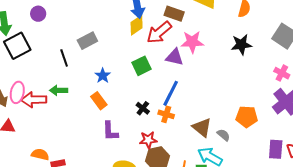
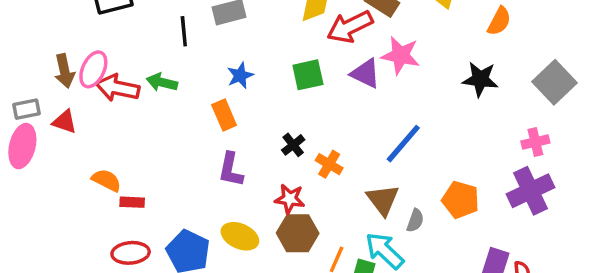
pink cross: (282, 73) -> (535, 142), turned 35
blue line: (171, 93) -> (403, 144), moved
gray semicircle: (223, 135) -> (415, 221), turned 56

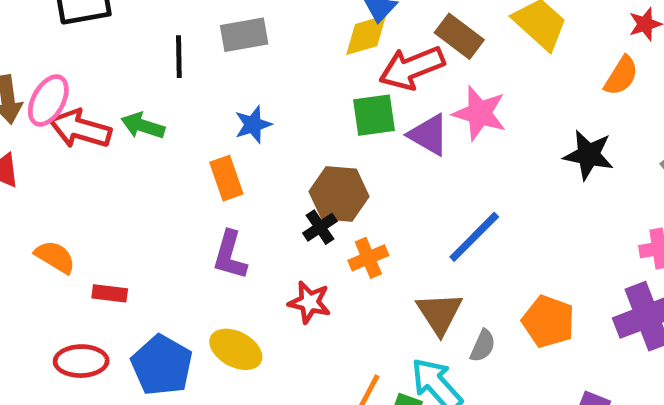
green square: (308, 75) -> (374, 115), moved
orange cross: (329, 164) -> (368, 258), turned 32
red rectangle: (132, 202) -> (110, 293), moved
brown hexagon: (298, 233) -> (339, 194), moved

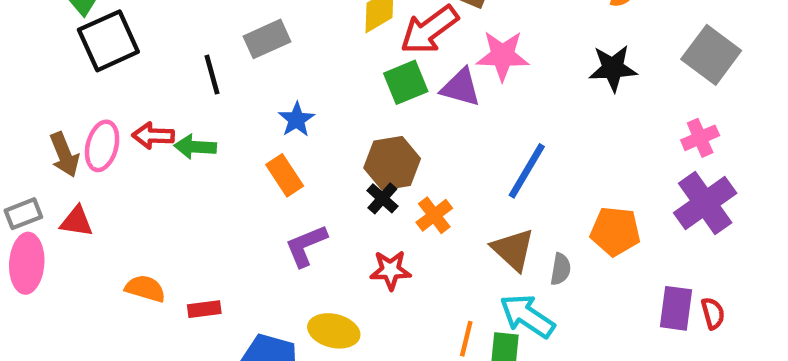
red arrow: (80, 129) -> (153, 136), moved, size x0.7
purple L-shape: (230, 255) -> (306, 246), turned 66

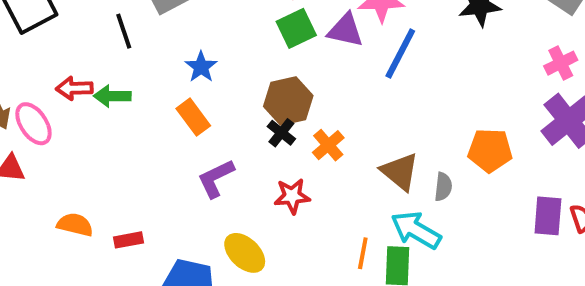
pink ellipse: (102, 146) -> (33, 124), moved, turned -45
blue line: (527, 171) -> (400, 54), moved
yellow ellipse: (334, 331) -> (245, 253), turned 33

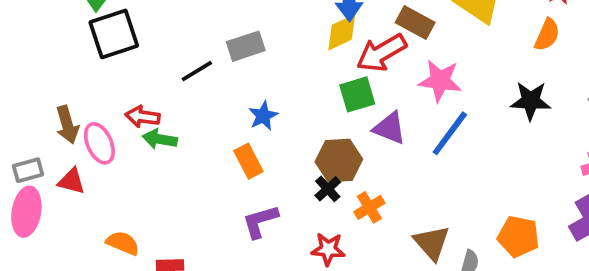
purple triangle: (345, 30) -> (390, 128), moved
black line: (124, 31) -> (197, 71), turned 68
green arrow: (112, 96) -> (160, 139), moved

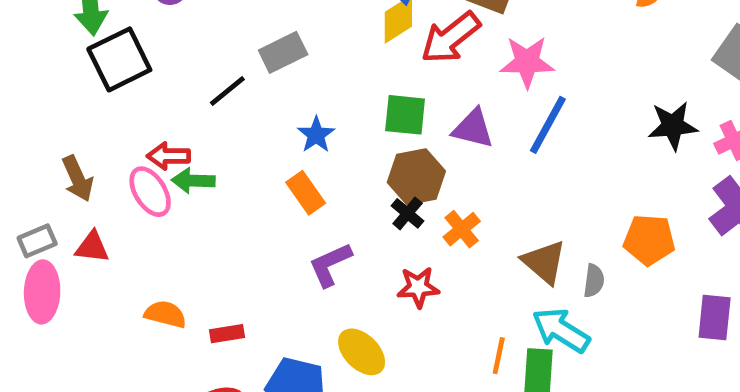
green square: (357, 94) -> (405, 115), moved, turned 30
black star: (531, 101) -> (673, 126), moved
pink ellipse: (99, 143) -> (150, 192), moved

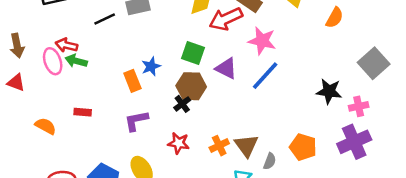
blue star: (316, 135) -> (151, 66), moved
orange cross: (462, 229) -> (219, 146), moved
red rectangle: (227, 334) -> (83, 112), moved

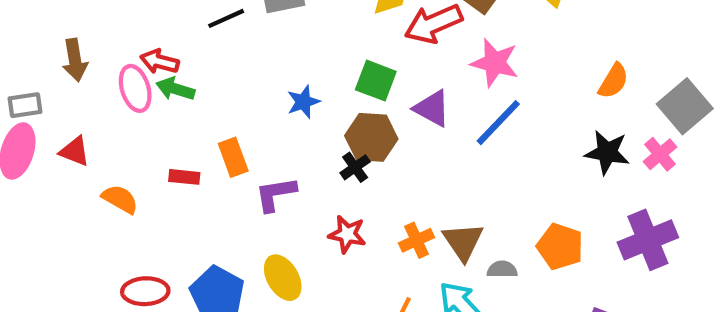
orange semicircle: (335, 18) -> (613, 81), moved
orange rectangle: (132, 81) -> (233, 157), moved
red triangle: (16, 83) -> (75, 151), moved
pink cross: (359, 106) -> (660, 154), moved, turned -30
gray semicircle: (270, 161) -> (502, 269), turned -112

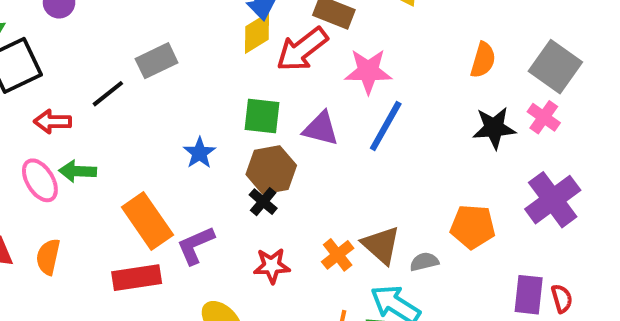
red arrow: (160, 62) -> (52, 122), moved
orange rectangle: (233, 157) -> (147, 221), size x1.5
red rectangle: (184, 177) -> (137, 278), moved, size x1.6
orange semicircle: (120, 199) -> (48, 257), moved, turned -93

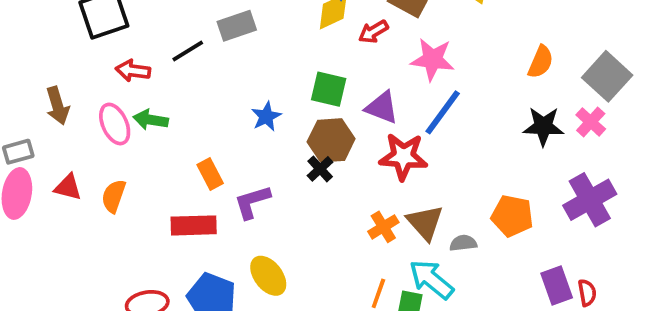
red arrow: (302, 49) -> (373, 32), size x0.6
orange rectangle: (147, 221) -> (210, 174), size x0.6
red star: (272, 266) -> (403, 157), moved, size x1.4
purple rectangle: (529, 295) -> (557, 286), turned -33

